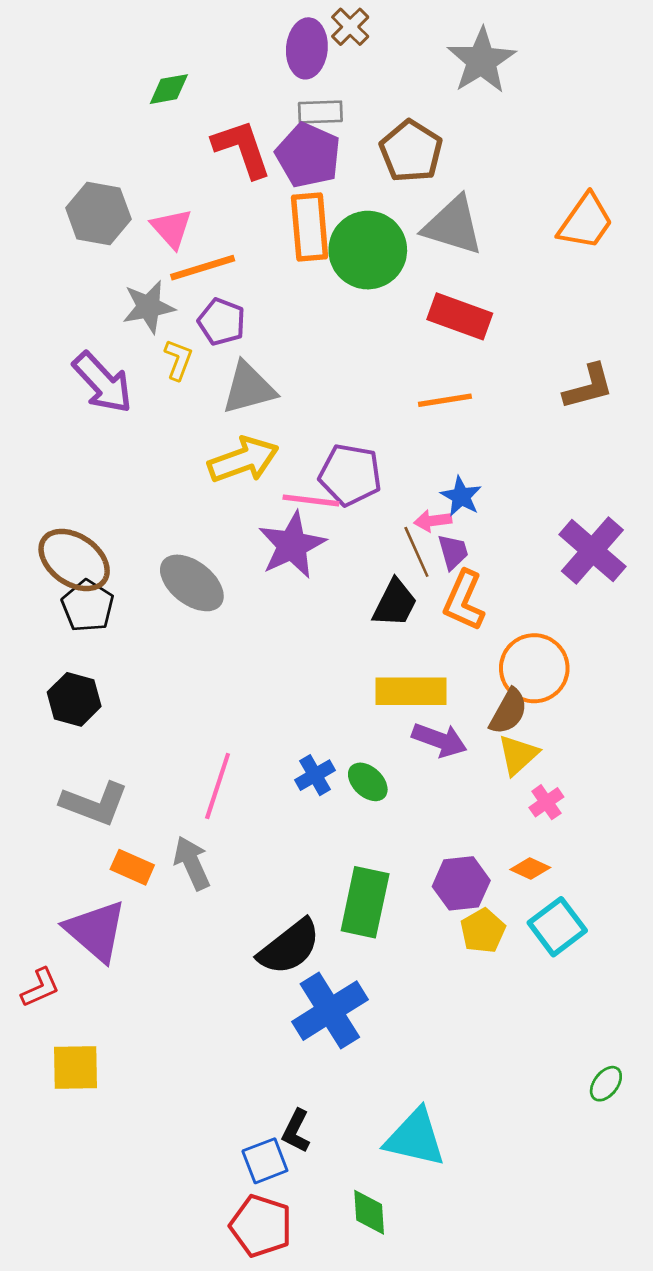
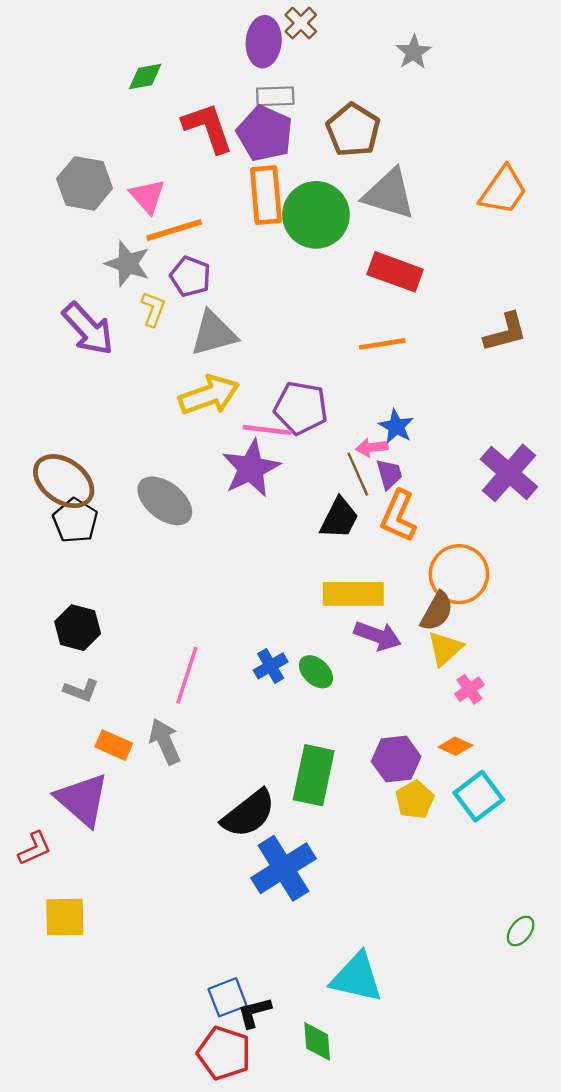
gray star: (481, 61) -> (414, 52), size x0.6
gray star: (149, 307) -> (128, 264), turned 30
black hexagon: (74, 699) -> (78, 628), moved
gray L-shape: (94, 804) -> (81, 690), size x0.6
black L-shape: (296, 1131) -> (254, 1012), moved, turned 48

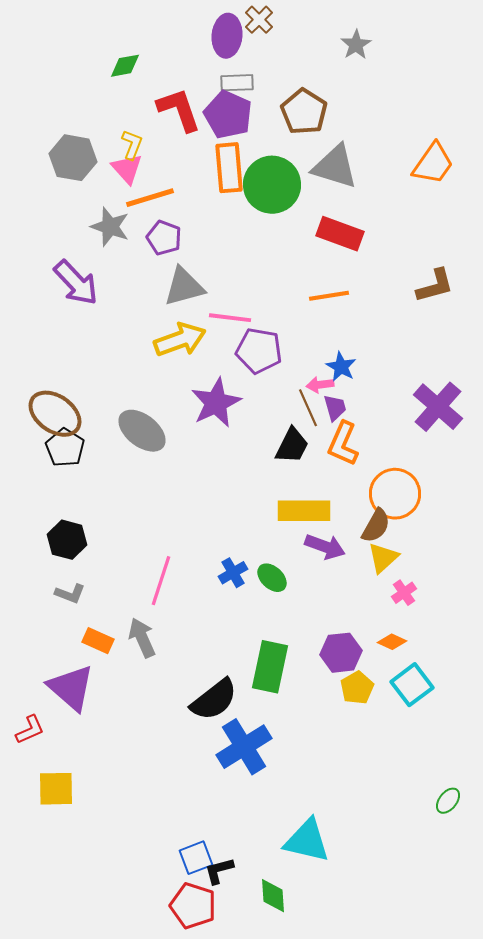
yellow L-shape: (153, 309) -> (132, 145), moved
pink line: (267, 430) -> (230, 318), moved

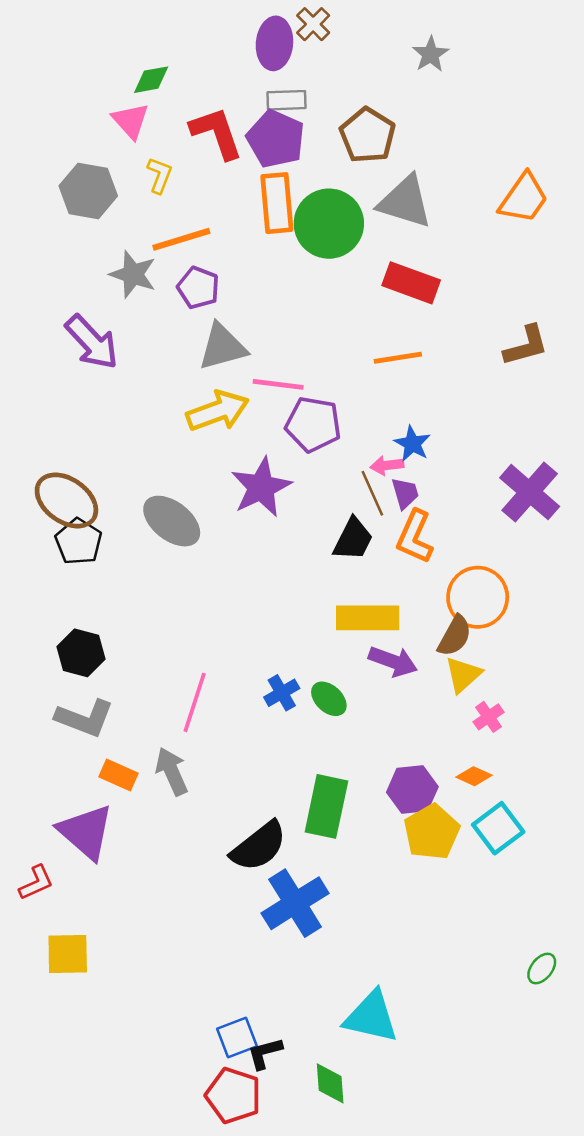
pink triangle: (127, 169) -> (131, 121), moved
gray L-shape: (70, 594) -> (85, 718), size x1.6
yellow pentagon: (357, 688) -> (432, 832), size x1.4

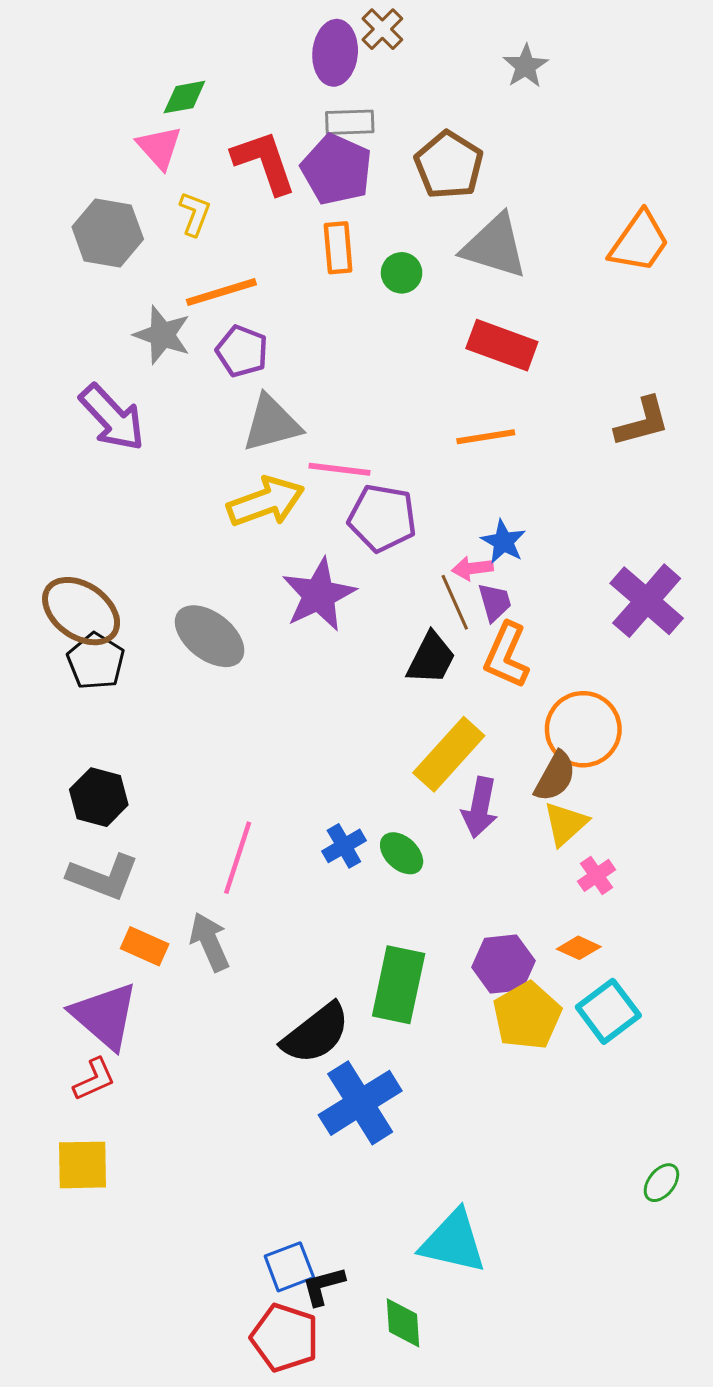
orange rectangle: (277, 203) -> (338, 248), size x0.7
green circle: (329, 224) -> (402, 273), size x0.5
yellow rectangle: (368, 618) -> (449, 754), turned -48
purple arrow: (393, 661) -> (480, 807), turned 81
red L-shape: (36, 883) -> (94, 1079), moved

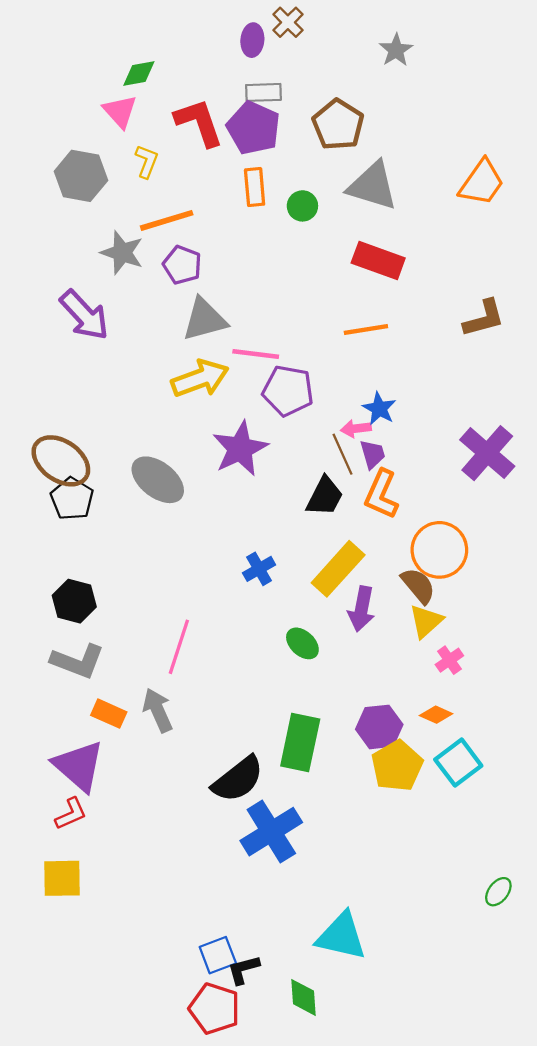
purple ellipse: (335, 53) -> (252, 40), size x0.7
brown semicircle: (555, 776) -> (418, 586), turned -69
blue cross: (344, 846) -> (259, 569), moved

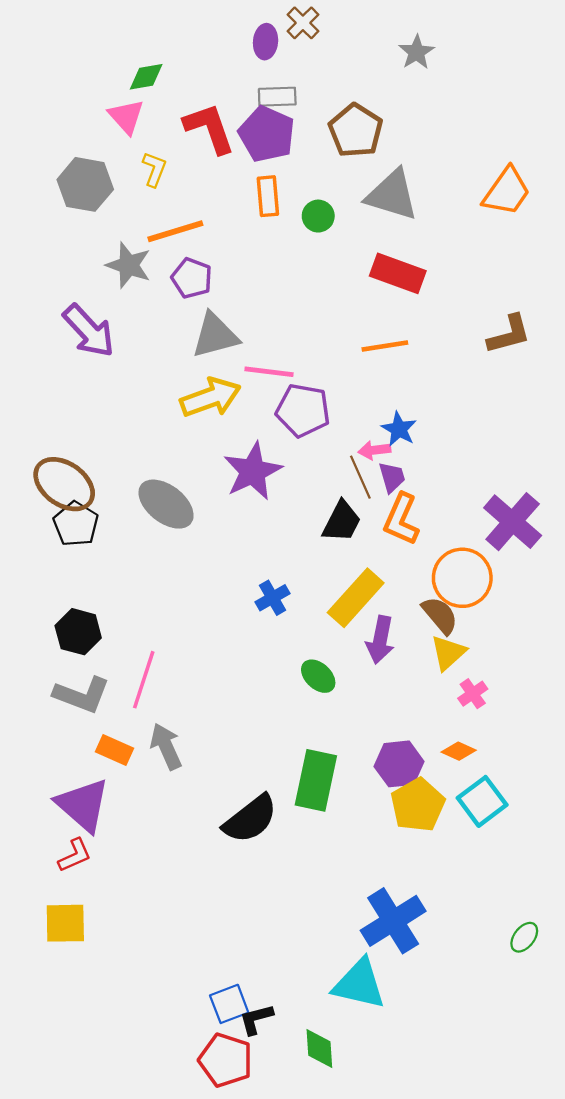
purple cross: (487, 453) -> (513, 522), moved
pink line: (179, 647) -> (144, 680), moved
blue cross: (271, 832) -> (393, 921), moved

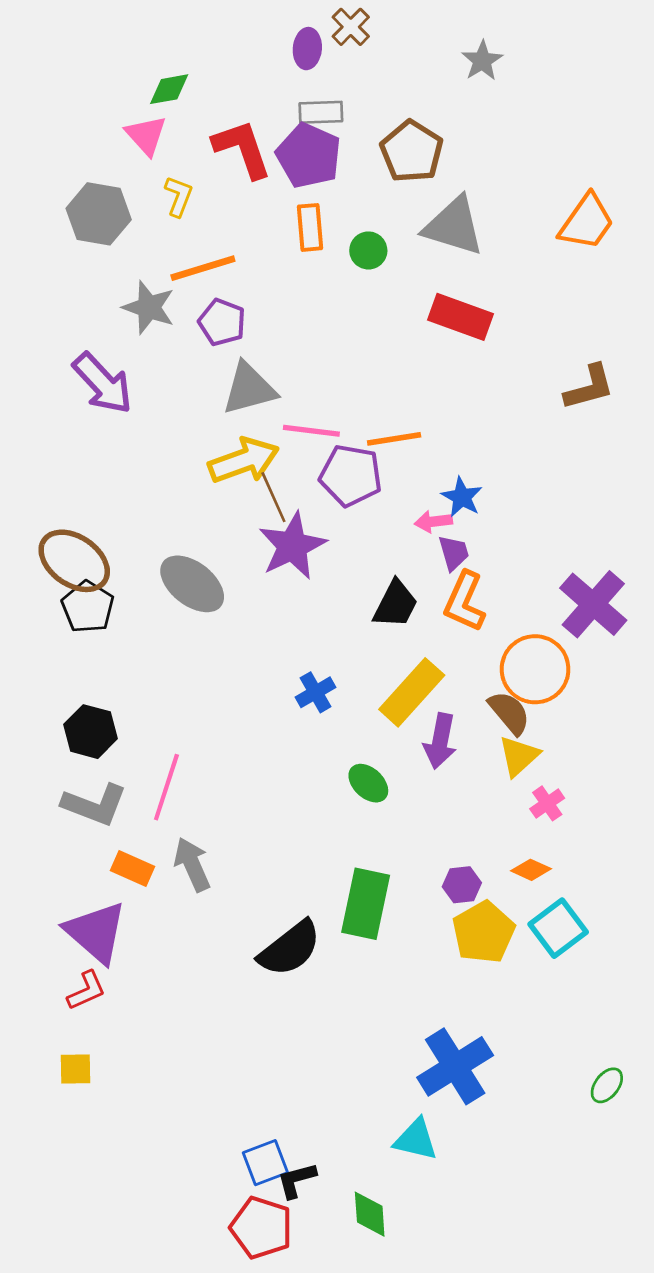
orange line: (385, 346) -> (394, 439), moved
brown line: (360, 477) -> (273, 497), moved
purple hexagon: (399, 764) -> (462, 885), size x0.7
yellow square: (65, 923) -> (76, 1069), size x0.7
cyan triangle: (359, 984) -> (416, 1140), size x0.7

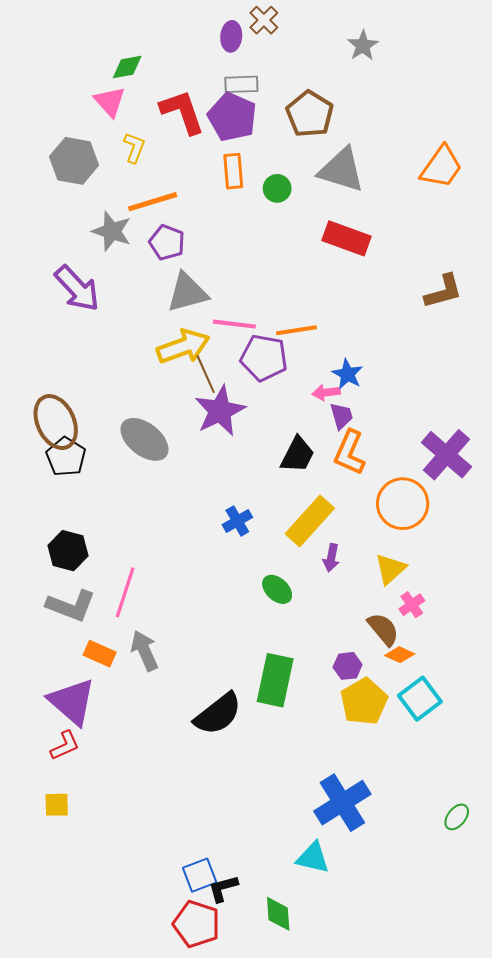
brown ellipse: (74, 561) -> (56, 422), turned 30
brown semicircle: (509, 713) -> (383, 629), moved
purple arrow: (440, 741) -> (331, 558), size x0.7

